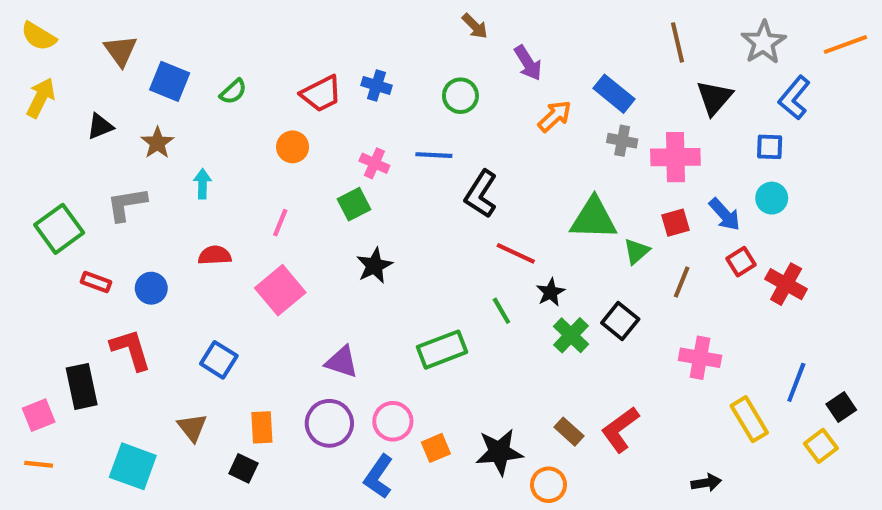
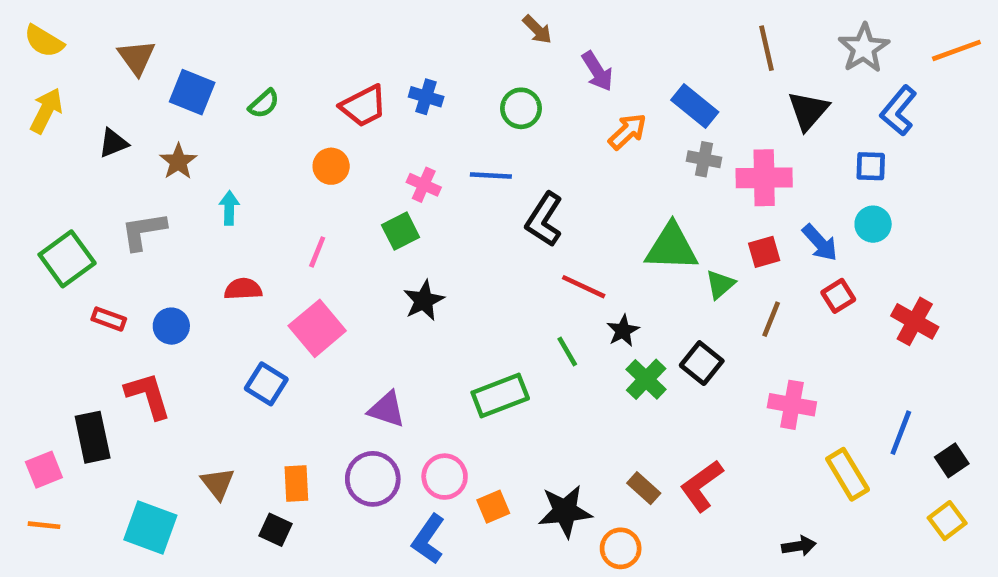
red cross: (786, 284) -> (915, 321), moved
blue square: (219, 360) -> (266, 384), moved
yellow square: (821, 446) -> (947, 521), moved

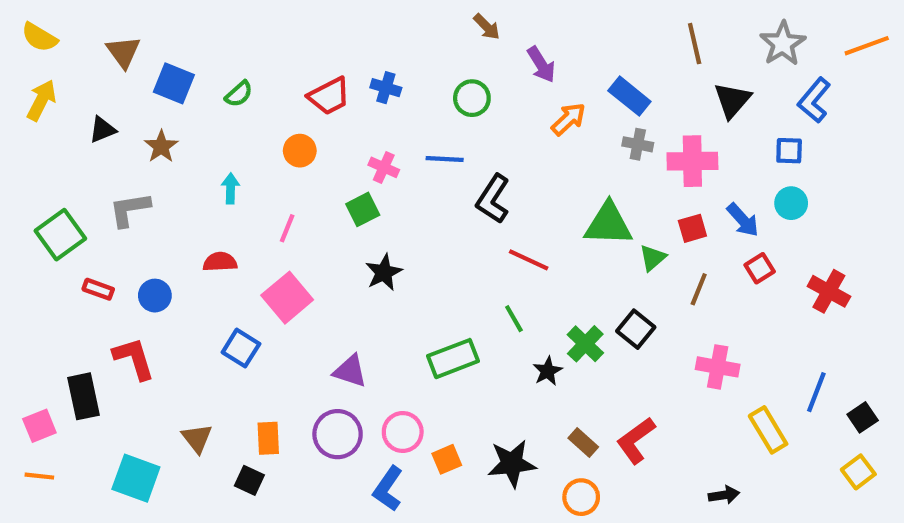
cyan arrow: (229, 208) -> (230, 188), moved
black star: (623, 331) -> (548, 371), moved
orange circle: (621, 548) -> (581, 497), moved

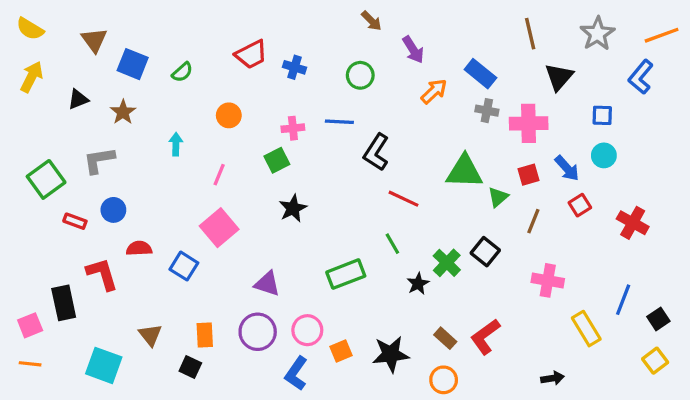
red trapezoid: (329, 96) -> (251, 54), moved
blue L-shape: (814, 100) -> (641, 77), moved
pink cross: (384, 167) -> (293, 128), turned -30
red semicircle: (220, 262) -> (139, 248), moved
blue circle: (155, 296) -> (113, 210), moved

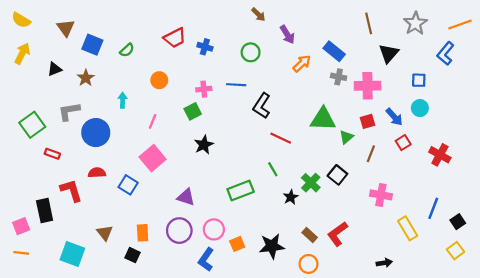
blue circle: (113, 210) -> (96, 133), moved, size x1.6

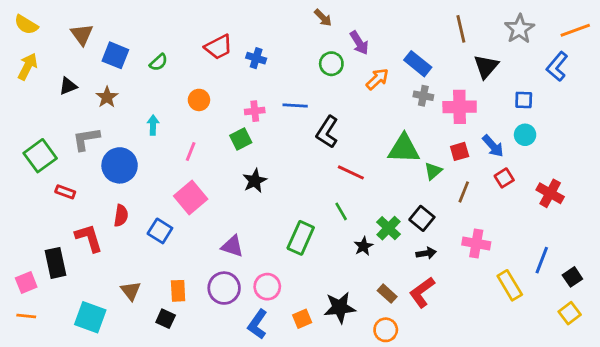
green circle: (251, 52) -> (331, 64), moved
red semicircle: (97, 173) -> (121, 216), turned 102
green rectangle: (241, 190) -> (301, 238), turned -45
orange square: (237, 244) -> (302, 319), moved
black arrow: (384, 263) -> (426, 253), moved

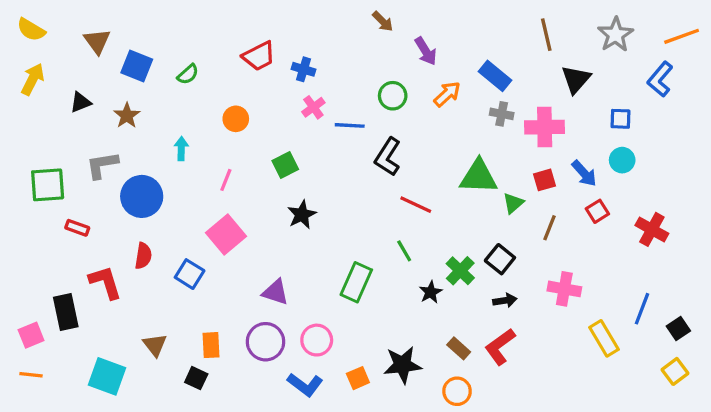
green circle: (331, 64) -> (393, 96), moved
pink cross: (255, 111) -> (313, 107), moved, turned -30
green square: (40, 156) -> (48, 185), turned 32
blue L-shape: (258, 324) -> (305, 385), turned -88

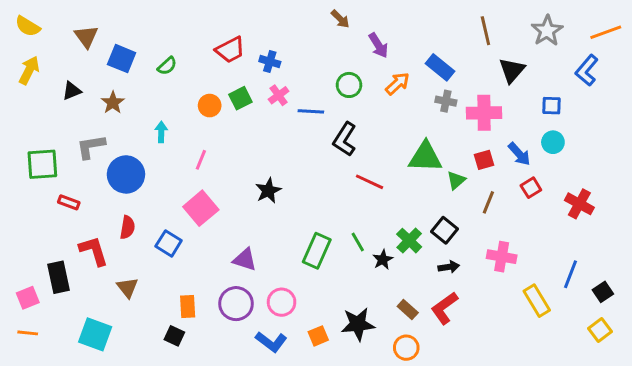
green square: (285, 165) -> (240, 98), moved
green line: (404, 251) -> (358, 242), moved
brown triangle: (155, 345) -> (127, 287), moved

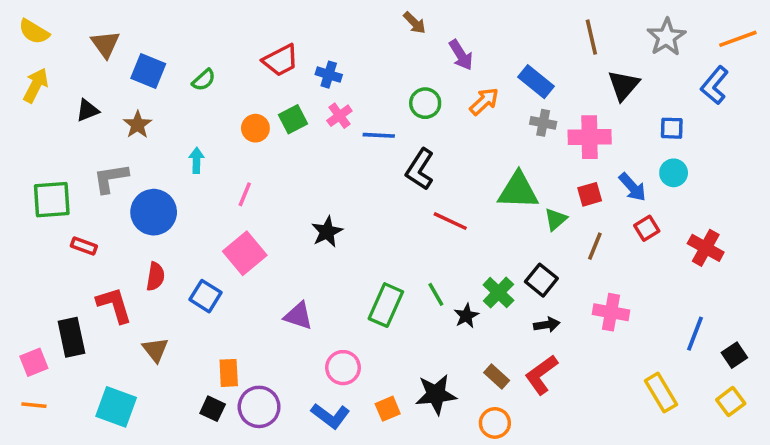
yellow rectangle: (537, 301) -> (661, 393), moved
purple circle: (236, 304) -> (259, 407), moved

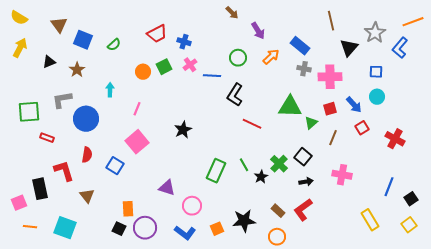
gray star: (666, 37) -> (375, 33), moved
purple triangle: (298, 316) -> (167, 188), moved
orange line: (34, 405) -> (30, 227), moved

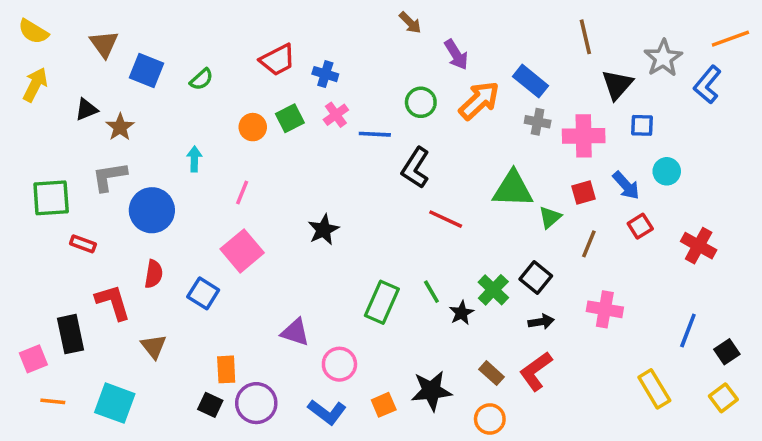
orange arrow: (271, 57) -> (479, 101), size x1.4
brown star: (77, 70) -> (120, 127), moved
blue square: (376, 72) -> (642, 125), moved

